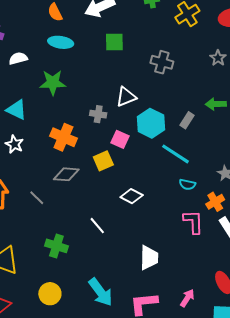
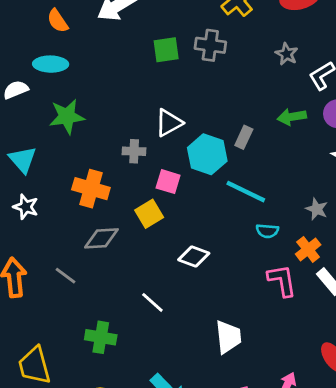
cyan ellipse: (61, 42) -> (51, 64), moved
green square: (114, 42) -> (166, 50), moved
gray cross: (162, 62) -> (210, 45), moved
cyan triangle: (17, 110) -> (23, 160), turned 30
gray rectangle: (187, 120) -> (244, 137), moved

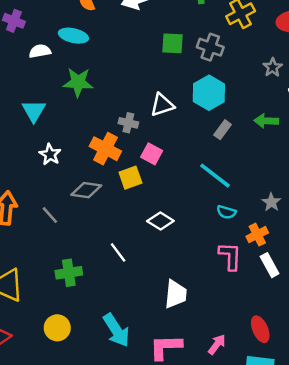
cyan hexagon: (207, 154) -> (209, 93), moved
orange cross: (91, 189) -> (105, 149), moved
white star: (26, 207) -> (50, 154), moved
green cross: (101, 337) -> (69, 273), turned -30

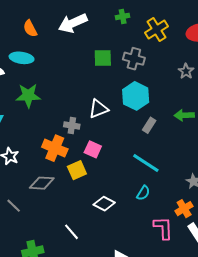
cyan semicircle: (226, 212) -> (143, 193), moved, turned -70

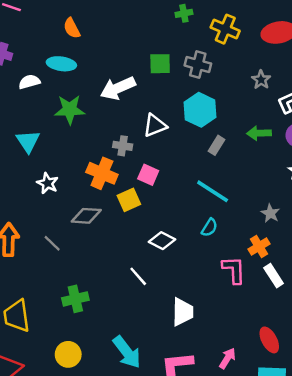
white arrow: (73, 23) -> (118, 88), moved
yellow cross: (157, 29) -> (225, 29), turned -35
white line: (72, 232) -> (138, 276), moved

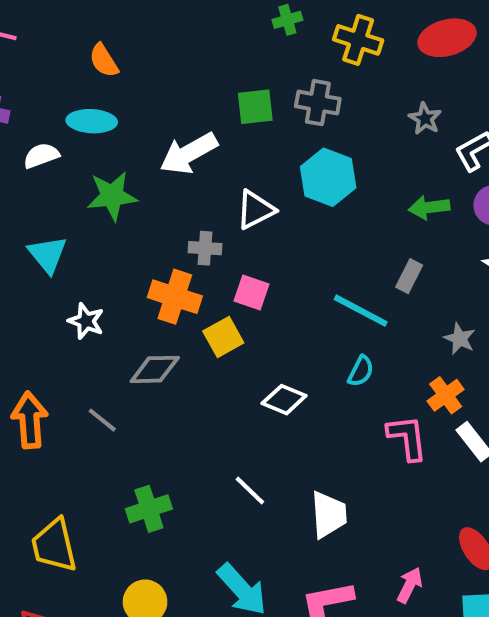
gray rectangle: (216, 145) -> (409, 276), moved
white line: (138, 276) -> (250, 490), moved

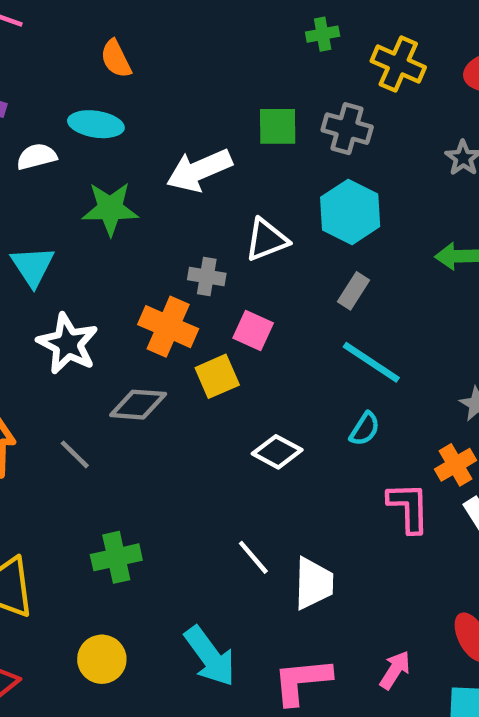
gray rectangle: (409, 276) -> (354, 291), moved
white star: (86, 321) -> (68, 344), size x1.5
white line: (250, 490) -> (253, 557), moved

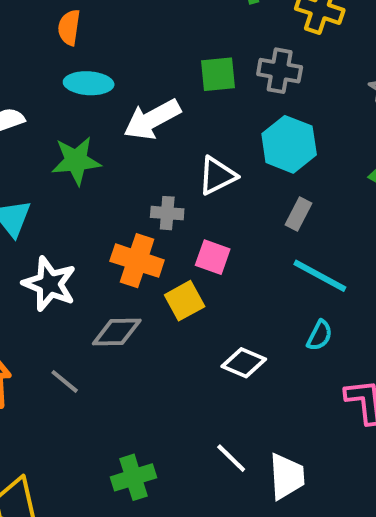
orange semicircle: (116, 59) -> (69, 27), turned 40
cyan ellipse: (96, 124) -> (89, 83), moved
green cross: (116, 557) -> (134, 477), moved

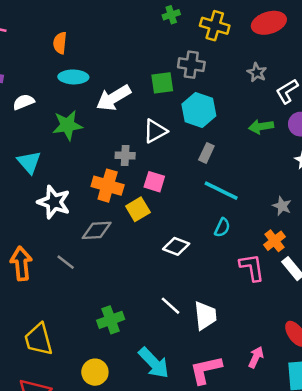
green square: (218, 74) -> (162, 83), moved

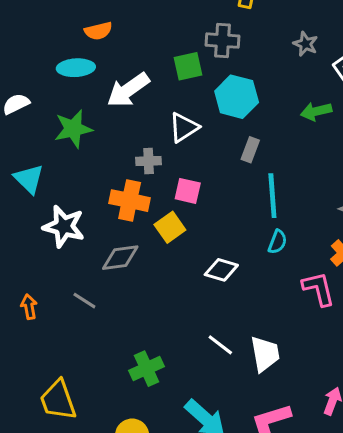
orange semicircle: (60, 43) -> (98, 31), moved, turned -105
cyan line: (221, 191) -> (272, 196), turned 64
orange arrow: (21, 263) -> (29, 307), size x0.6

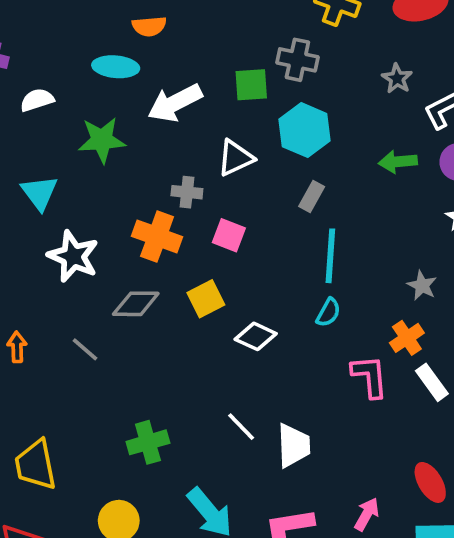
yellow square: (170, 227) -> (206, 299), moved

